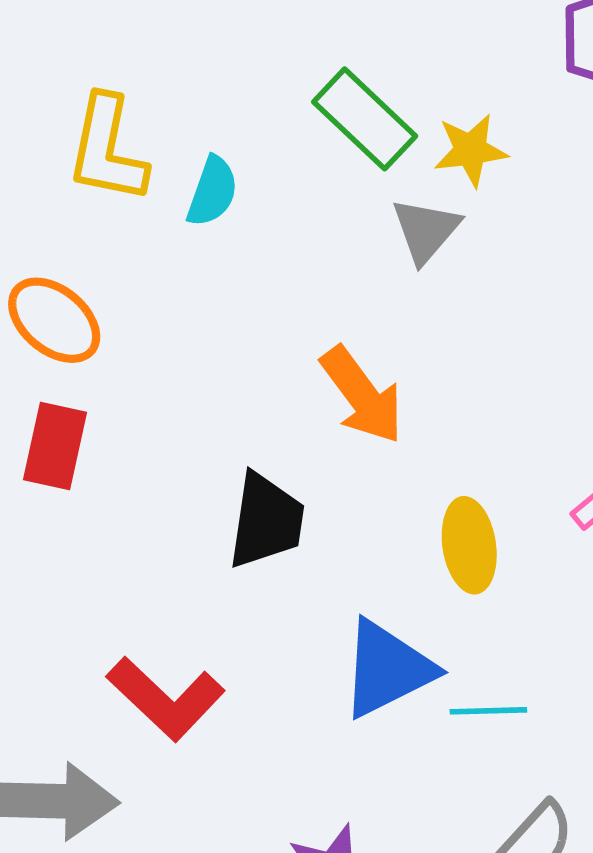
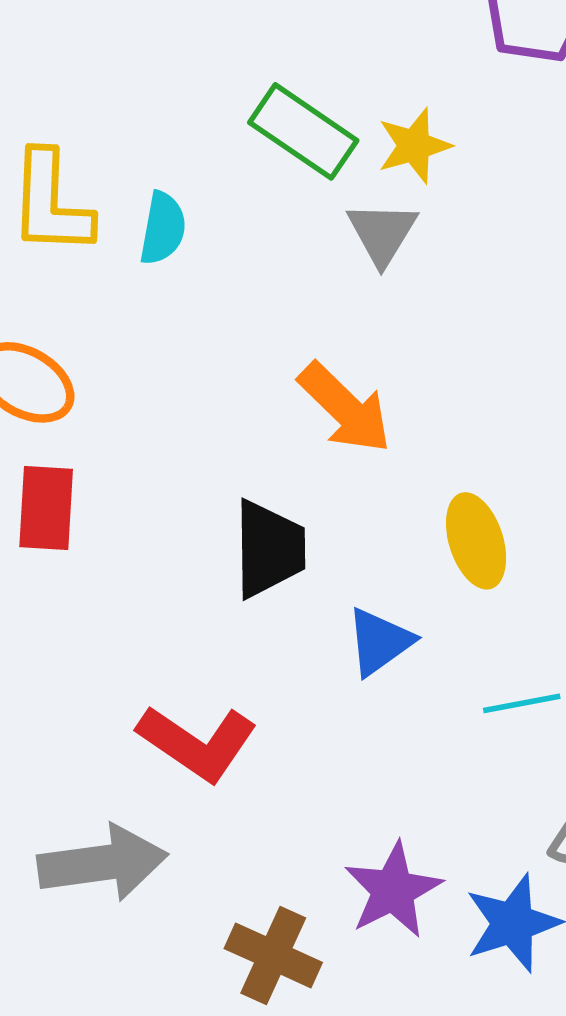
blue triangle: (387, 669) -> (379, 642), moved, size x0.7

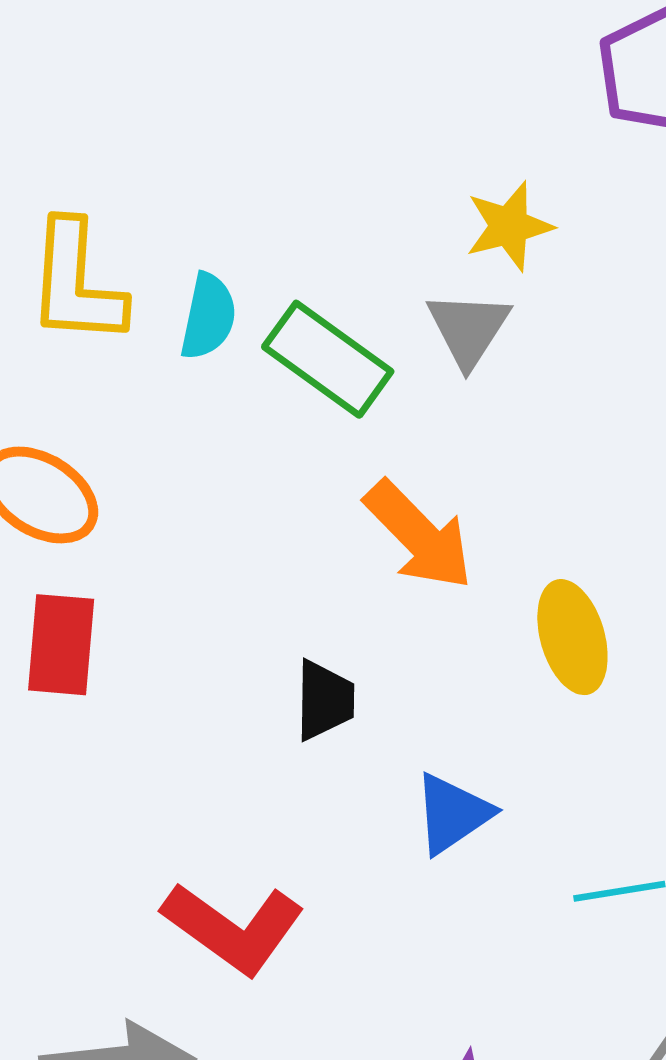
green rectangle: (303, 131) -> (328, 359), moved
yellow ellipse: (476, 541) -> (572, 637), moved
black trapezoid: (269, 549) -> (324, 700), size x0.7

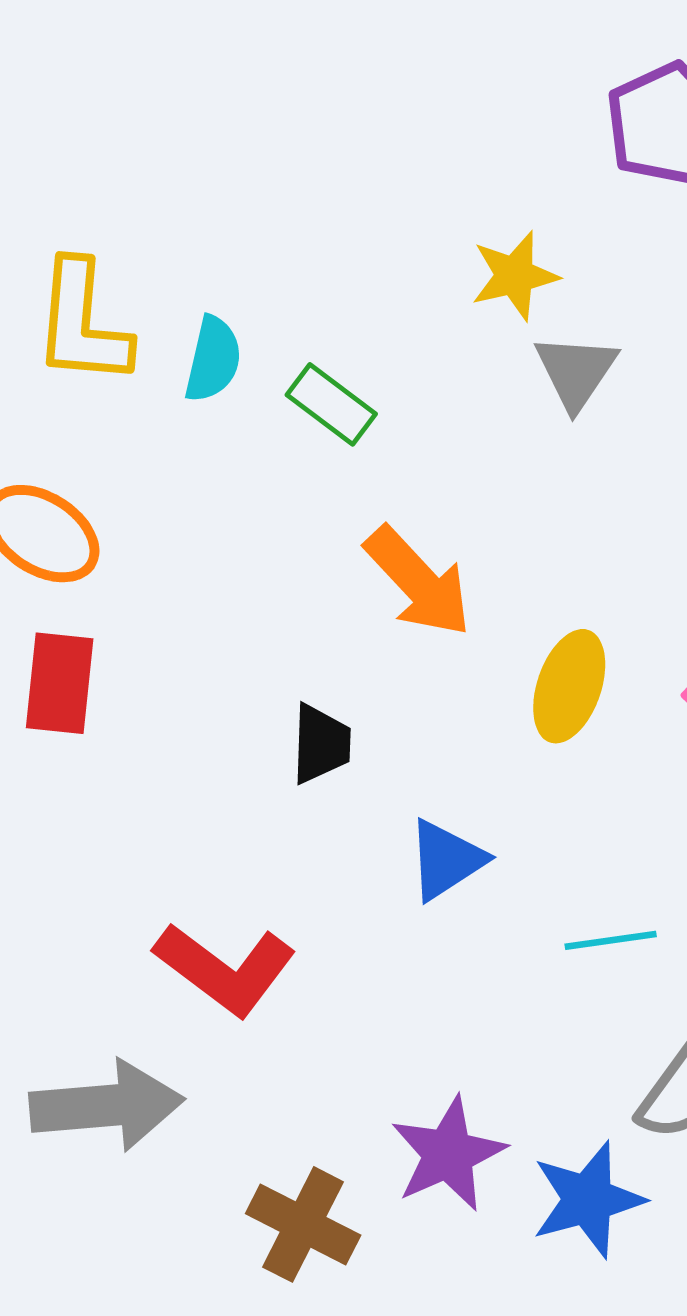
gray triangle: (468, 329) -> (576, 372), moved
green rectangle: (328, 359) -> (331, 404), size x0.7
yellow ellipse: (572, 637) -> (569, 686), turned 34

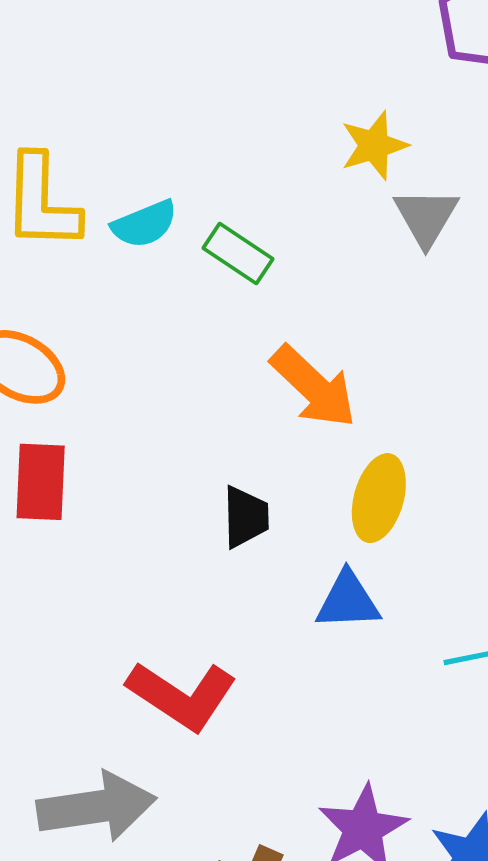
cyan semicircle: (213, 359) -> (144, 224), turned 58
yellow ellipse: (569, 686) -> (379, 498), moved
blue triangle: (446, 860) -> (348, 601), turned 34

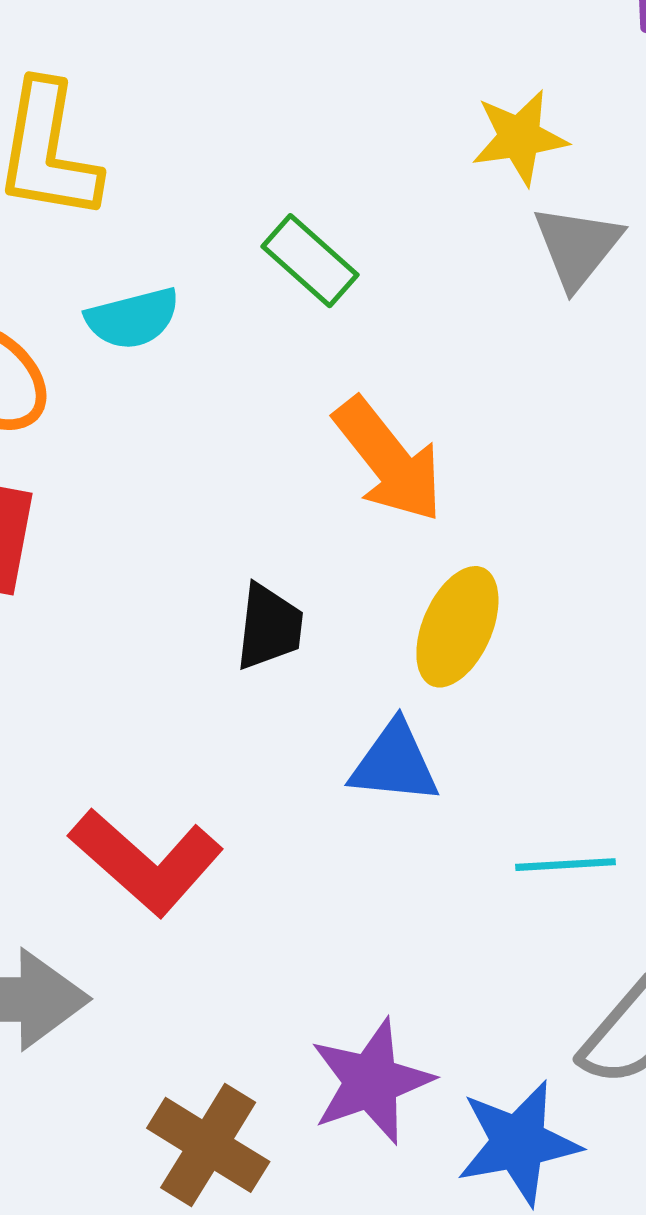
cyan semicircle: (144, 224) -> (133, 318), moved

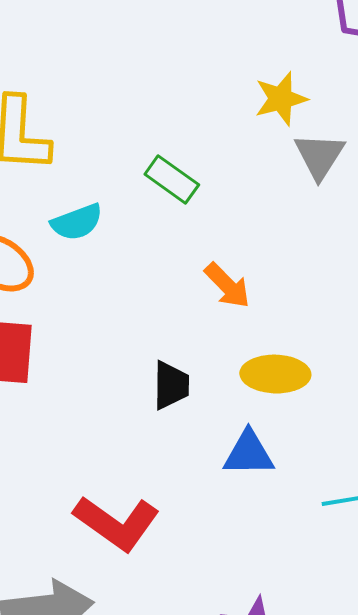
orange arrow: (389, 460) -> (227, 286), size x0.7
yellow ellipse: (457, 627) -> (275, 374), turned 74

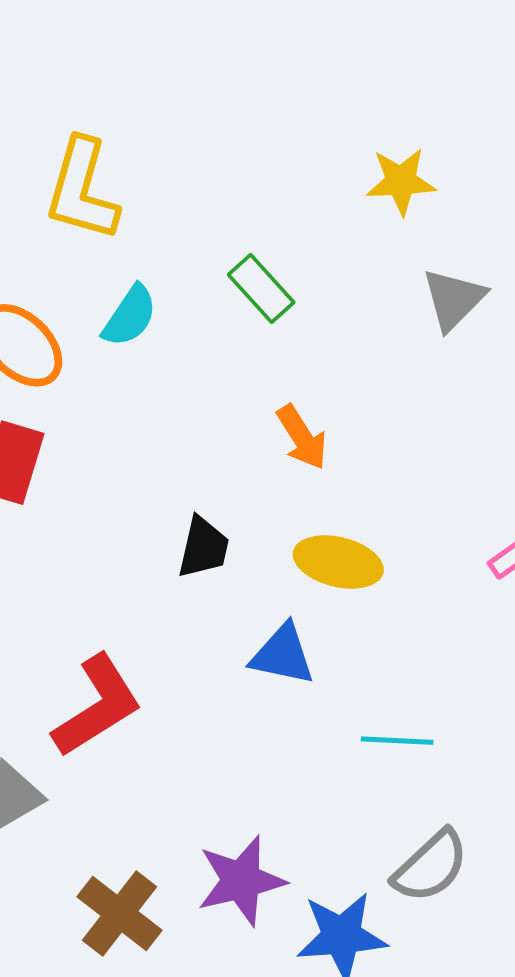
yellow star: (281, 99) -> (401, 181), moved
cyan semicircle: (77, 222) -> (130, 316), turned -48
red L-shape: (117, 523) -> (97, 706), turned -80

